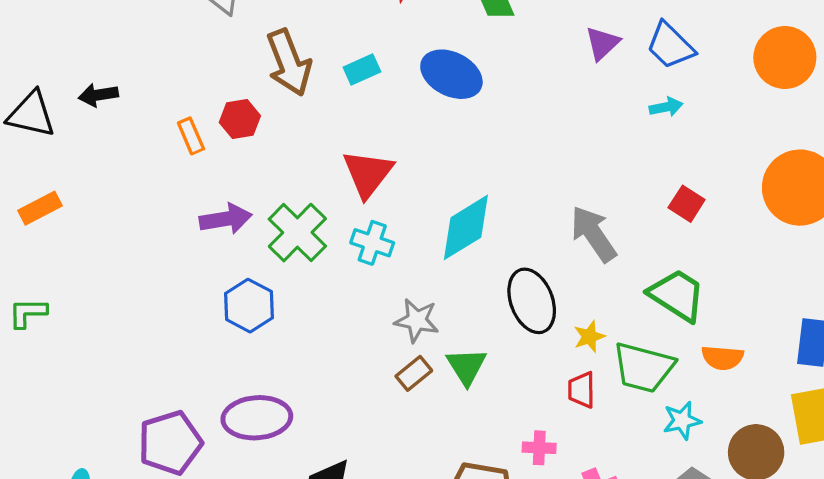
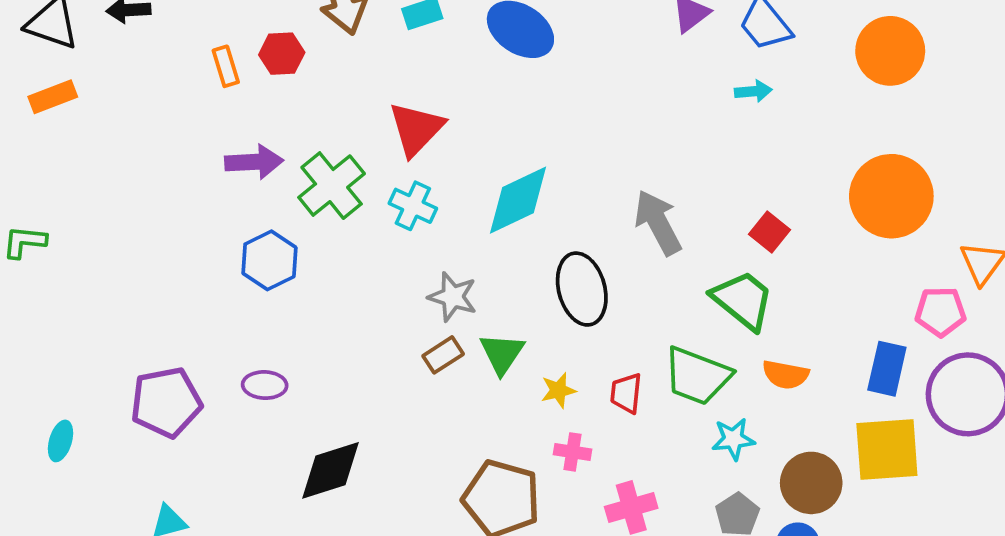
red square: (687, 204) -> (769, 232), moved
orange rectangle: (40, 208) -> (53, 97), moved
yellow star: (589, 337) -> (558, 390), moved
purple ellipse: (257, 418) -> (265, 385), size x0.6

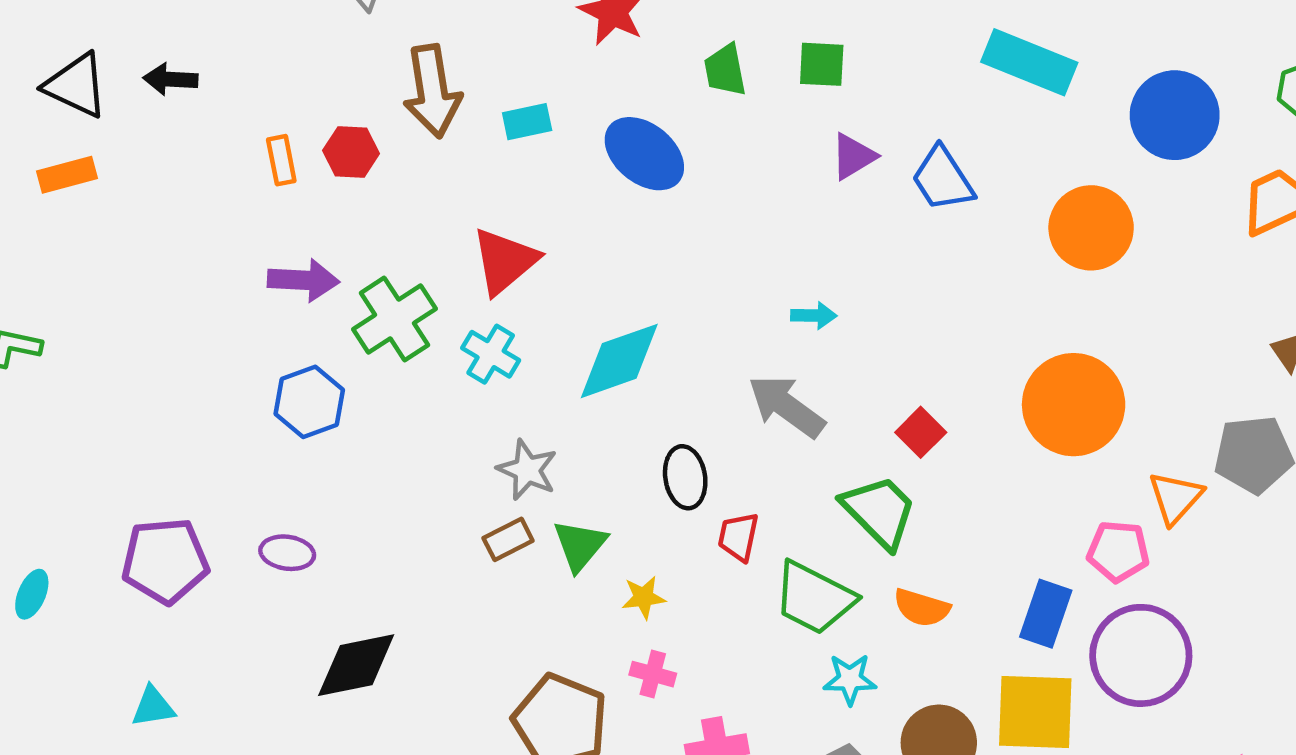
cyan arrow: (753, 91) -> (814, 316), moved
gray arrow: (658, 223) -> (786, 406), turned -32
black ellipse: (582, 289) -> (685, 477), size x0.7
red trapezoid: (626, 393) -> (738, 537), moved

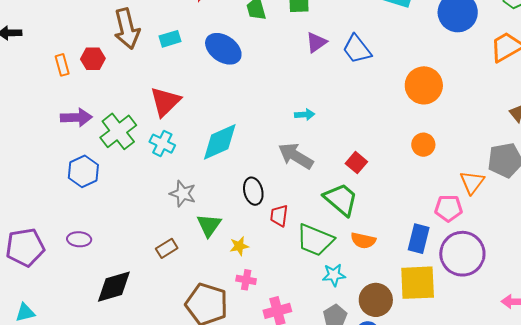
orange circle: (1091, 228) -> (424, 85), moved
orange circle: (1074, 405) -> (423, 145), size x0.5
brown rectangle: (508, 539) -> (167, 248), moved

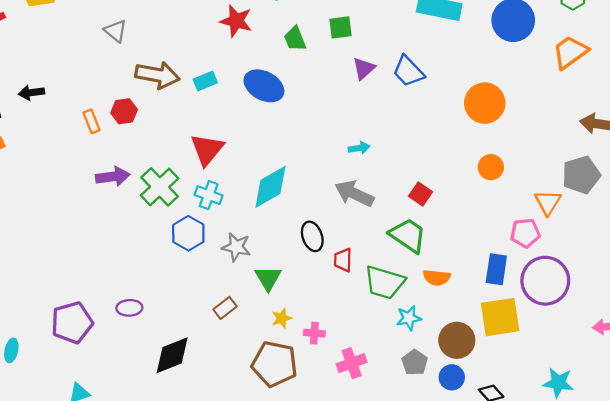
brown arrow: (127, 29) -> (157, 75), turned -60
blue hexagon: (83, 171) -> (188, 233), moved
yellow star: (239, 246) -> (282, 318), moved

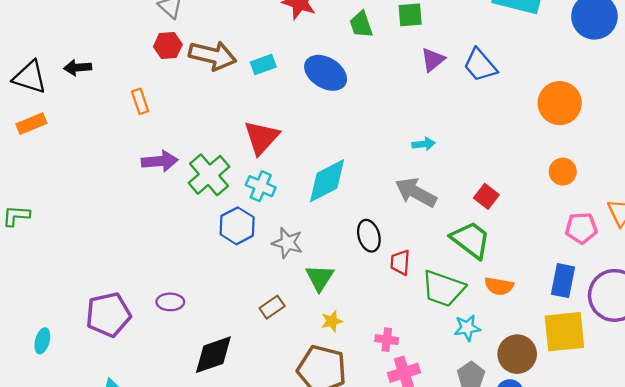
red hexagon: (124, 111) -> (168, 46), moved
pink pentagon: (525, 233) -> (581, 228), moved
pink cross: (314, 333) -> (387, 340), moved

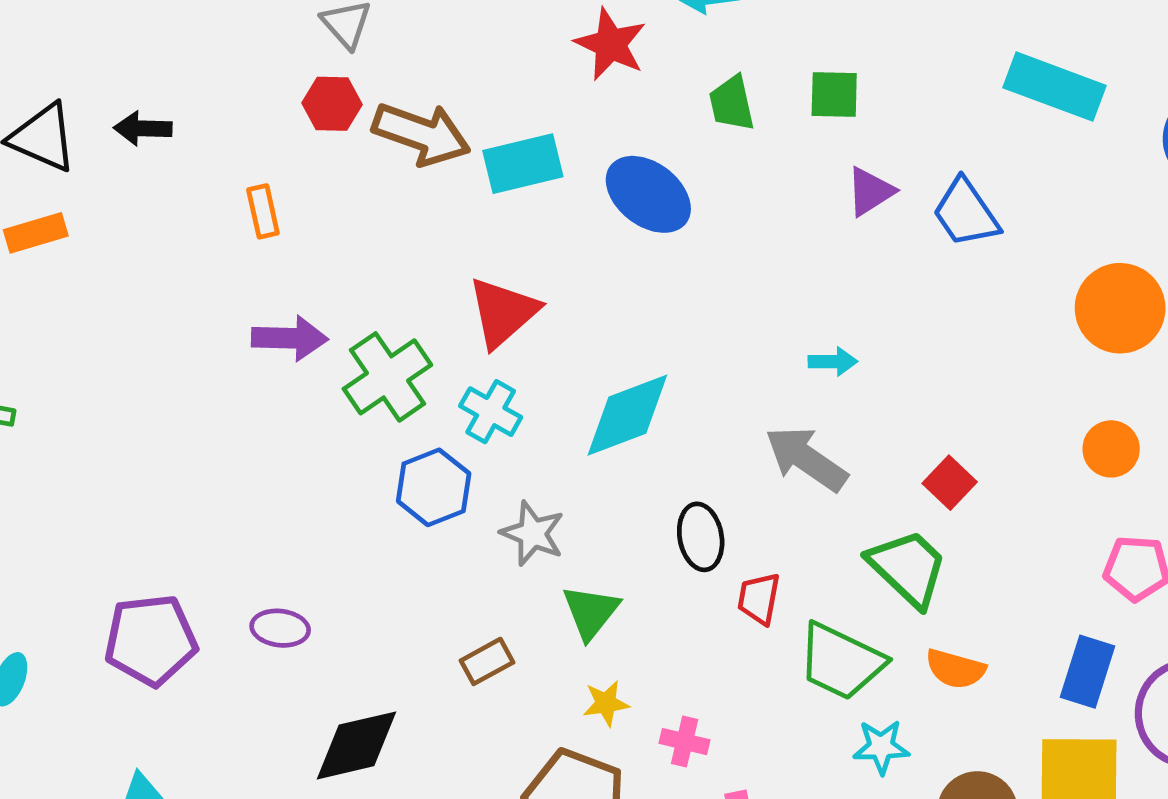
cyan rectangle: (263, 65) -> (523, 164), size x1.5
pink cross: (387, 340) -> (685, 742), moved

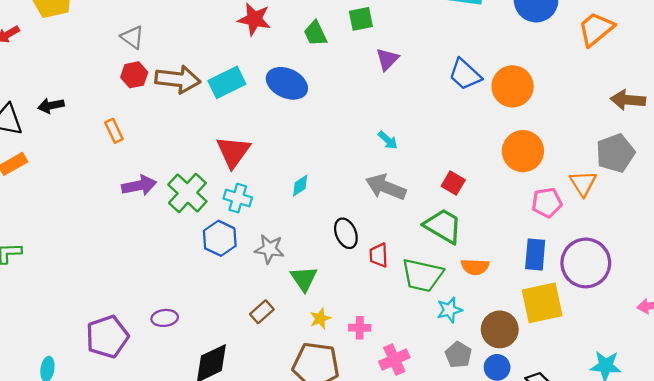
blue trapezoid: (966, 213) -> (465, 74), moved
cyan arrow: (833, 362) -> (388, 140), turned 55
cyan diamond: (627, 415) -> (300, 186), size x0.5
orange circle: (1111, 449) -> (523, 151), size x1.6

